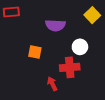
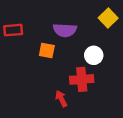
red rectangle: (11, 12) -> (13, 30), moved
orange square: (35, 52) -> (47, 51), moved

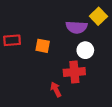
red rectangle: (13, 30) -> (12, 40), moved
purple semicircle: (65, 30) -> (77, 27), moved

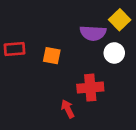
white circle: (85, 50) -> (114, 53), moved

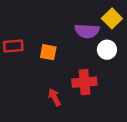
red arrow: (68, 109) -> (54, 97), moved

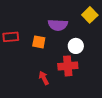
purple semicircle: (87, 31) -> (58, 25), moved
white circle: (107, 50) -> (76, 46), moved

